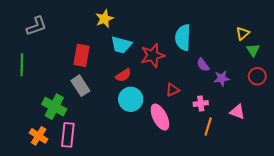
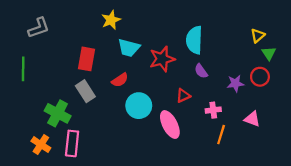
purple semicircle: (203, 65) -> (201, 71), moved
red semicircle: (123, 75) -> (120, 80), moved
red circle: (257, 76) -> (260, 77), moved

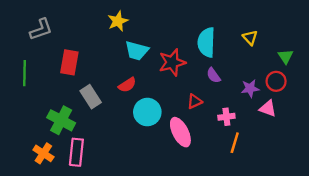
yellow triangle: (258, 36) -> (250, 38), moved, turned -32
red rectangle: (87, 59) -> (69, 62), moved
pink triangle: (252, 119) -> (268, 108), moved

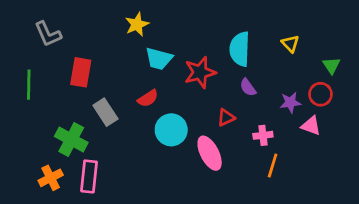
gray L-shape: (41, 29) -> (48, 34), turned 85
orange cross: (43, 153) -> (51, 178), turned 30

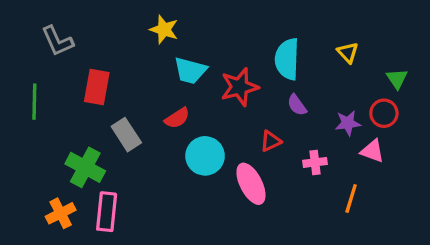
yellow star: (137, 24) -> (164, 30), turned -30
orange line: (273, 165) -> (351, 199), moved

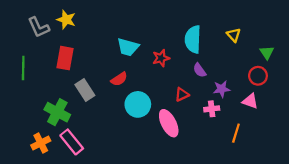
yellow star: (164, 30) -> (66, 20), moved
red star: (240, 87) -> (161, 58), size x0.7
purple star: (348, 123) -> (222, 89), moved
pink rectangle: (107, 212) -> (72, 142), turned -45

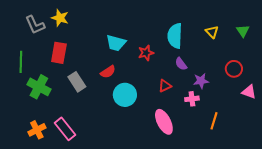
green triangle: (267, 53) -> (243, 31), moved
pink triangle: (250, 101) -> (249, 92), moved
green cross: (57, 112) -> (39, 87), moved
pink ellipse: (169, 123) -> (164, 122), moved

